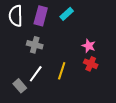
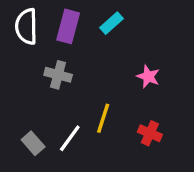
red cross: (91, 64) -> (150, 133), moved
white line: (36, 74) -> (70, 138), moved

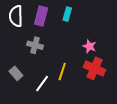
cyan rectangle: (112, 23) -> (67, 14), turned -32
red cross: (150, 133) -> (94, 68), moved, size x1.5
gray rectangle: (33, 143) -> (16, 73), moved

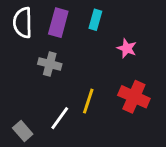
pink star: (89, 46) -> (127, 48), moved
gray rectangle: (16, 73) -> (23, 131), moved

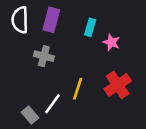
cyan rectangle: (95, 20) -> (90, 27), moved
red cross: (134, 97) -> (118, 85), turned 32
gray rectangle: (23, 131) -> (30, 115), moved

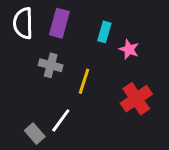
yellow line: (78, 89) -> (84, 81), moved

